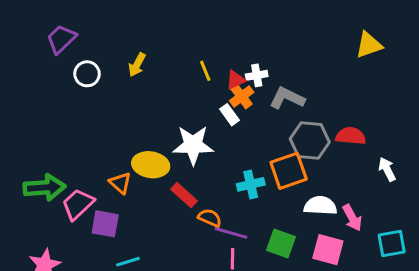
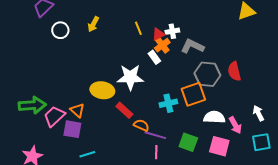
red semicircle: (351, 136) -> (234, 71), turned -108
white arrow: (387, 169) -> (258, 113), moved
orange triangle: (120, 183) -> (77, 110), moved

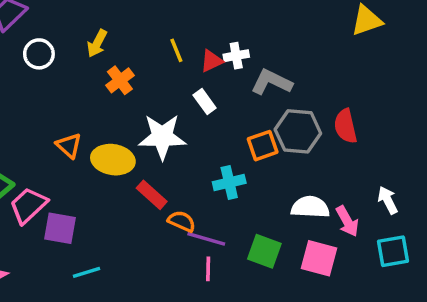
orange cross: (162, 45) -> (120, 80), moved
orange square: (193, 94) -> (263, 146), moved, size x0.7
orange triangle: (77, 110) -> (69, 146), moved

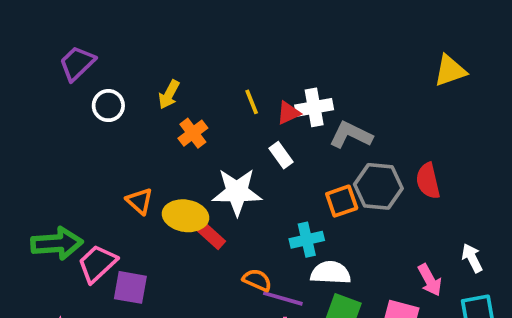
white cross: (236, 56) -> (314, 107), size x1.4
red rectangle: (152, 195) -> (209, 234), moved
white semicircle: (310, 207) -> (331, 273), moved

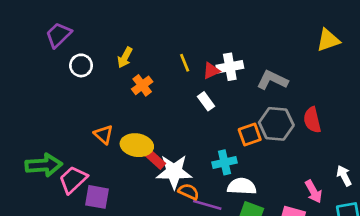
gray L-shape: (351, 135) -> (272, 80), moved
white star: (237, 192) -> (174, 172), moved

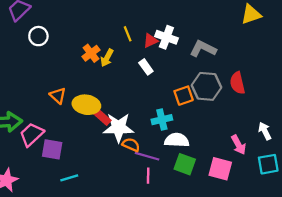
yellow arrow: (125, 57) -> (107, 58), moved
white cross: (230, 67) -> (166, 37), turned 30

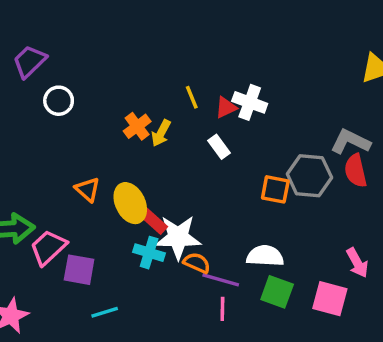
gray L-shape: (203, 49) -> (350, 142), moved
orange square: (184, 96) -> (275, 189), turned 30
yellow ellipse: (86, 105) -> (130, 203), turned 55
cyan cross: (162, 120) -> (149, 253), moved, turned 30

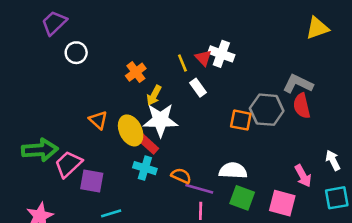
yellow line: (192, 97) -> (182, 63), moved
red triangle: (226, 108) -> (203, 58), turned -48
yellow arrow: (161, 133) -> (154, 95), moved
white star: (178, 237) -> (160, 120), moved

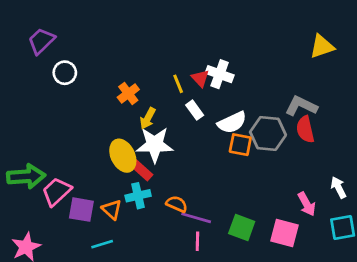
orange triangle: (98, 120) -> (112, 210), moved
cyan cross: (145, 168) -> (138, 196), turned -30
white semicircle: (233, 171) -> (232, 122), moved, turned 152

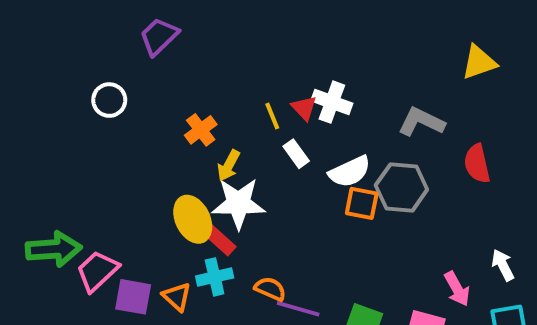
purple trapezoid: (41, 41) -> (159, 36), moved
gray L-shape: (301, 106) -> (421, 122), moved
red semicircle: (305, 129) -> (477, 164), moved

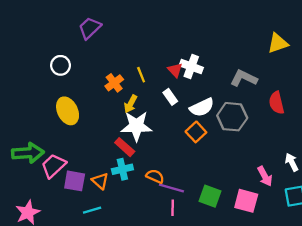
yellow line: (272, 116) -> (141, 75), moved
orange square: (362, 203) -> (196, 132), moved, turned 36
yellow ellipse: (193, 219) -> (68, 111), moved

